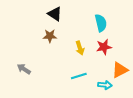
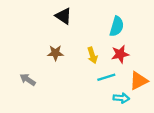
cyan semicircle: (101, 23) -> (117, 26), turned 30
brown star: (50, 36) -> (55, 53), moved
cyan line: (79, 76) -> (106, 77), moved

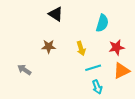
red star: (120, 54) -> (116, 47), moved
cyan arrow: (121, 98) -> (97, 87), moved, turned 64

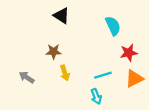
cyan semicircle: (102, 23) -> (113, 26), turned -42
yellow arrow: (81, 48) -> (65, 73), moved
cyan arrow: (97, 87) -> (96, 96), moved

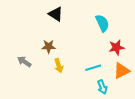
gray arrow: (27, 77) -> (24, 62), moved
cyan arrow: (96, 96) -> (102, 87), moved

